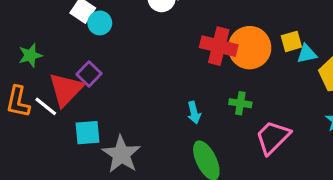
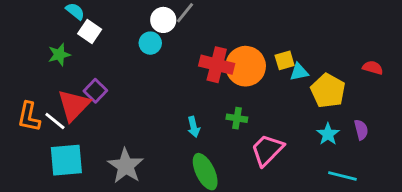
cyan circle: (100, 23) -> (150, 43), moved
green star: (30, 55) -> (59, 55), moved
cyan square: (87, 133) -> (66, 160), moved, size x1.4

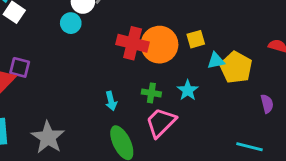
cyan triangle: (299, 72) -> (216, 61), moved
purple square: (95, 91) -> (20, 67), turned -30
cyan star: (328, 134) -> (188, 90), moved
pink trapezoid: (267, 150) -> (161, 123), moved

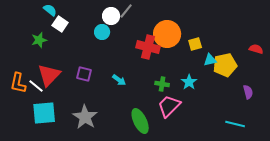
orange circle: (159, 45) -> (167, 34), moved
purple square: (20, 67) -> (84, 74), moved
yellow pentagon: (236, 67) -> (225, 65), turned 30
cyan arrow: (111, 101) -> (119, 80), moved, turned -40

